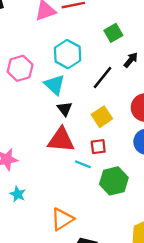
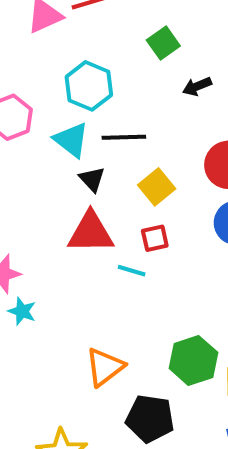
black arrow: (131, 60) -> (197, 86), turned -147
black line: (102, 78) -> (124, 137), moved, turned 55
green hexagon: (114, 181) -> (193, 360), moved
cyan star: (18, 194) -> (22, 311), moved

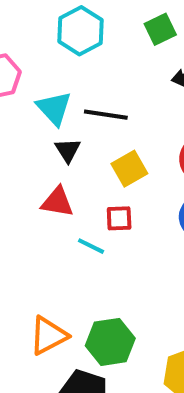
cyan hexagon: (89, 86) -> (80, 31), moved
red triangle: (91, 233) -> (57, 202), size x0.7
green hexagon: (193, 360) -> (110, 342), moved

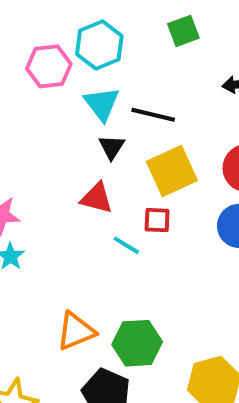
green square: (160, 29) -> (183, 31), moved
cyan hexagon: (80, 31) -> (99, 45), moved
yellow square: (129, 169) -> (172, 171), size x1.4

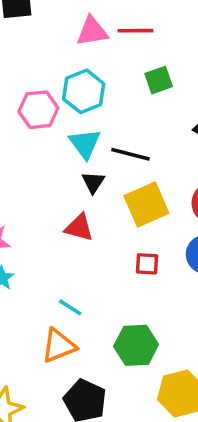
red square: (157, 220) -> (147, 264), moved
cyan line: (126, 245) -> (70, 307), moved
green hexagon: (137, 343) -> (136, 345), moved

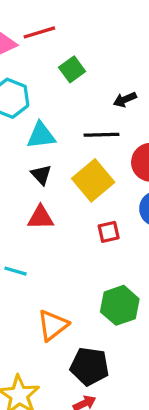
cyan triangle: (85, 144) -> (41, 135), moved, turned -44
black line: (131, 154) -> (102, 135), moved
cyan line: (70, 307) -> (15, 271), moved

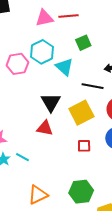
cyan triangle: (41, 135) -> (64, 67), moved, turned 36
black triangle: (41, 175) -> (51, 102), size x1.5

